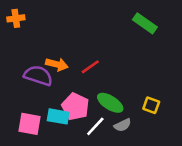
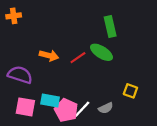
green rectangle: (145, 23) -> (110, 27), moved, turned 42
purple semicircle: (38, 75) -> (20, 75), moved
green ellipse: (110, 103) -> (101, 52), moved
pink pentagon: (75, 107) -> (66, 110), moved

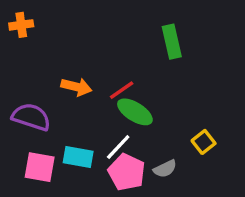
green ellipse: (101, 52) -> (135, 112), moved
yellow square: (130, 91) -> (204, 142), turned 32
white line: (82, 109) -> (118, 147), moved
pink pentagon: (66, 110) -> (127, 172), moved

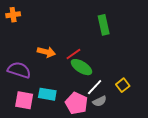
white line: (118, 147) -> (95, 87), moved

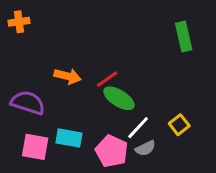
green rectangle: (104, 25) -> (184, 37), moved

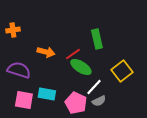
orange cross: (19, 22) -> (13, 30), moved
green rectangle: (184, 37) -> (97, 39), moved
yellow square: (179, 125) -> (122, 71), moved, size x1.5

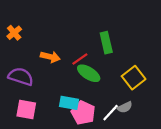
orange cross: (13, 30) -> (14, 33), turned -32
white line: (94, 87) -> (111, 113), moved
cyan rectangle: (47, 94) -> (69, 103), moved
gray semicircle: (99, 101) -> (125, 107), moved

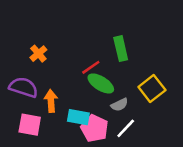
orange cross: (14, 33) -> (38, 54), moved
orange arrow: (50, 57) -> (51, 101), moved, turned -108
gray semicircle: (125, 107) -> (119, 105), moved

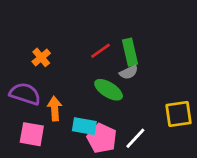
red line: (91, 67) -> (100, 51), moved
yellow square: (152, 88) -> (179, 114), moved, turned 30
gray semicircle: (119, 105) -> (129, 72), moved

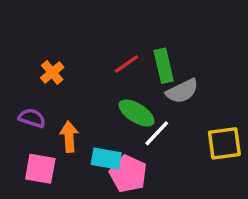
gray semicircle: (129, 72) -> (182, 91), moved, size x1.4
purple semicircle: (25, 94) -> (32, 118), size x0.7
white line: (135, 138) -> (157, 133), moved

